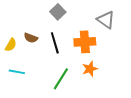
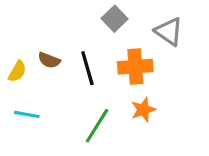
gray square: (58, 12) -> (115, 19), moved

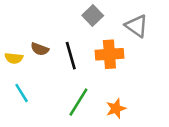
yellow semicircle: (17, 71) -> (14, 58), turned 66
orange star: (143, 110) -> (116, 109), moved
cyan line: (27, 114) -> (22, 93), turned 48

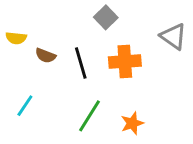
gray triangle: (137, 26) -> (173, 37), moved
yellow semicircle: (14, 58) -> (16, 38), moved
cyan line: (22, 93) -> (25, 106), turned 66

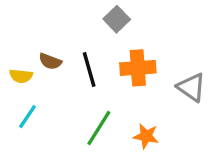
gray triangle: (173, 37) -> (191, 87), moved
yellow semicircle: (16, 38) -> (21, 76), moved
orange star: (132, 123) -> (146, 136), turned 30

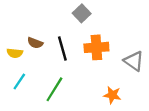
green line: (99, 128) -> (54, 89), moved
orange star: (146, 136) -> (112, 95), moved

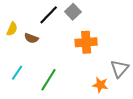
black line: (62, 49) -> (49, 15), moved, turned 60
yellow semicircle: (15, 53) -> (12, 29), moved, turned -72
gray triangle: (134, 61) -> (120, 69), moved, turned 36

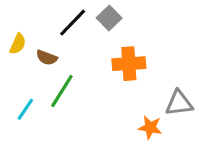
gray triangle: (120, 69) -> (179, 103), turned 42
green line: (49, 80) -> (62, 91), moved

